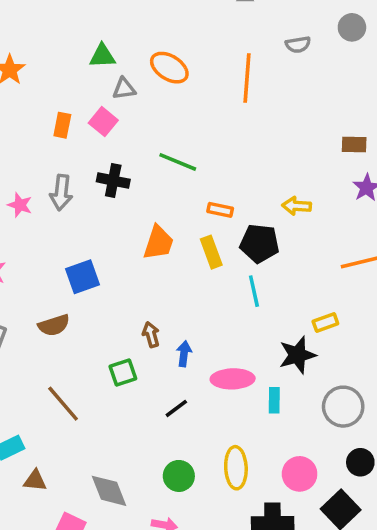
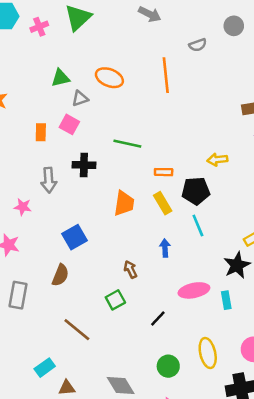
pink star: (20, 205) -> (23, 207), moved
brown semicircle: (54, 325) -> (60, 275), turned -40
blue arrow: (184, 354) -> (165, 248), moved

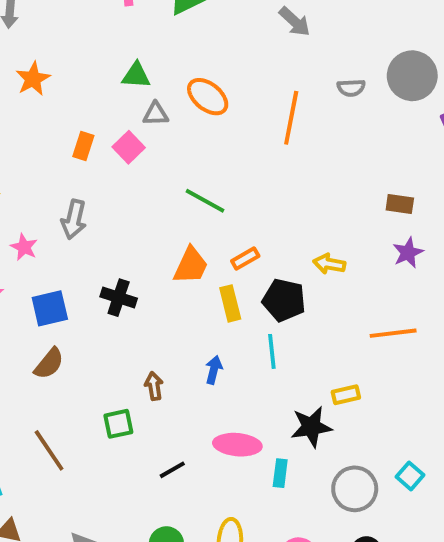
gray circle: (234, 26) -> (412, 76), size x1.6
black cross: (84, 165) -> (119, 298), moved
orange rectangle: (164, 172) -> (245, 258), turned -48
orange trapezoid: (124, 203) -> (191, 266), moved
blue square: (75, 237) -> (50, 308), moved

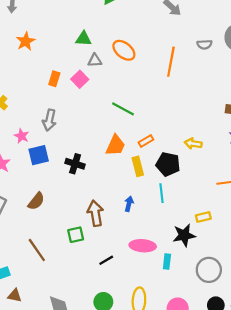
blue square: (50, 308) -> (39, 155), moved
brown arrow: (154, 386) -> (95, 213), size x1.6

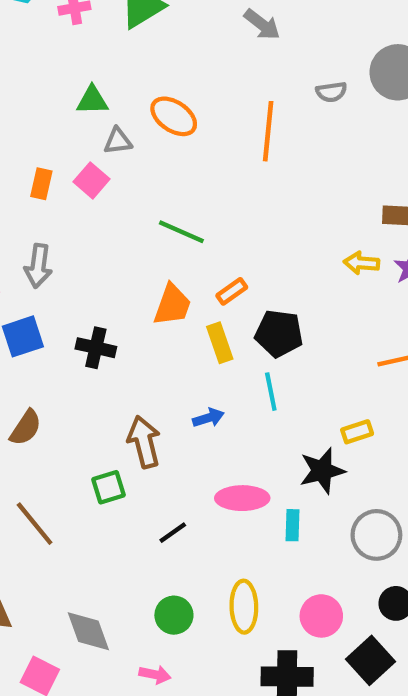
yellow arrow: (193, 144) -> (362, 263), moved
blue arrow: (129, 204) -> (208, 418), turned 64

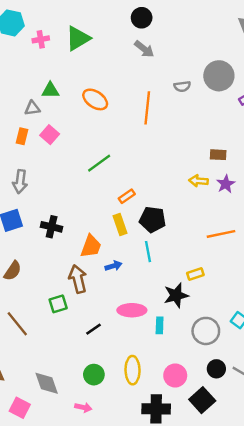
gray triangle: (118, 141) -> (32, 108), moved
green line: (181, 232) -> (99, 163), turned -60
orange trapezoid: (172, 305) -> (91, 246), moved

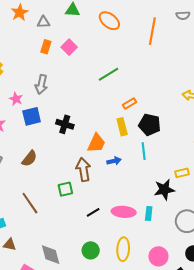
gray triangle: (32, 108) -> (43, 22), moved
pink ellipse: (132, 310) -> (124, 212), moved

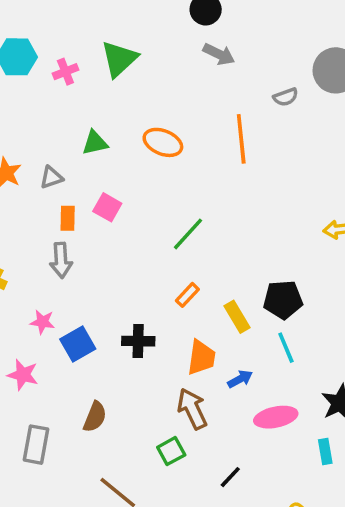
gray arrow: (41, 84) -> (61, 260), moved
orange rectangle: (130, 104) -> (187, 295), moved
pink ellipse: (124, 212) -> (276, 417), moved

